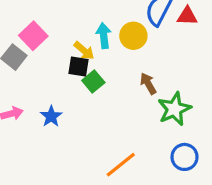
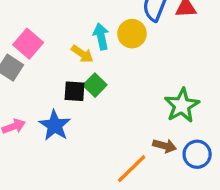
black square: (79, 67) -> (74, 91), moved
brown arrow: (148, 84) -> (165, 146), moved, turned 140
blue star: (51, 116) -> (55, 125), size x1.4

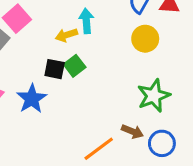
yellow circle: (132, 34) -> (145, 39), moved
yellow arrow: (82, 54) -> (66, 35), turned 120

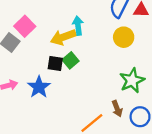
yellow arrow: (66, 35) -> (63, 37), size x1.5
brown arrow: (132, 131) -> (117, 109), turned 49

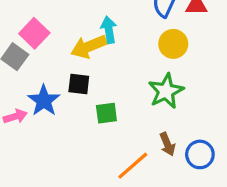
green square: (71, 60) -> (106, 113), moved, turned 35
green star: (132, 80) -> (166, 91), moved
blue star: (39, 87) -> (44, 101), moved

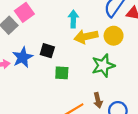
yellow arrow: (89, 47) -> (86, 37), moved

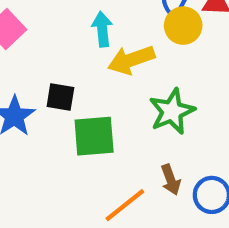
yellow circle: (114, 36) -> (183, 26), moved
green square: (62, 73) -> (94, 136), size x1.5

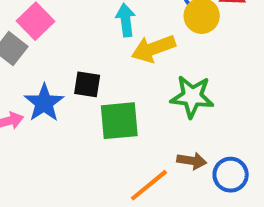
green star: (172, 111) -> (192, 97), turned 30
brown arrow: (171, 180) -> (192, 161), turned -60

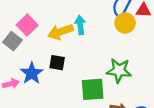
yellow arrow: (153, 49) -> (60, 32), moved
green square: (119, 121) -> (93, 89), moved

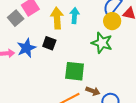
yellow arrow: (60, 32) -> (57, 18), turned 95
green star: (119, 71) -> (102, 43), moved

